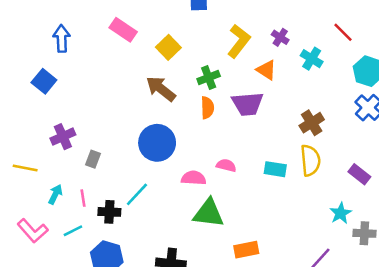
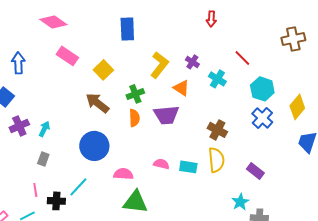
brown cross: (312, 123) -> (217, 130), turned -30
purple cross: (63, 137) -> (19, 126), moved
pink semicircle: (226, 165) -> (161, 164), moved
cyan arrow: (55, 194) -> (44, 129), moved

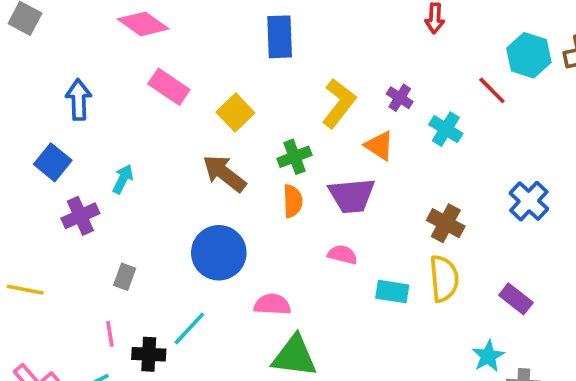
cyan hexagon: (262, 89) -> (529, 55), moved
cyan arrow: (44, 129) -> (123, 179), moved
pink semicircle: (161, 164) -> (342, 255), moved

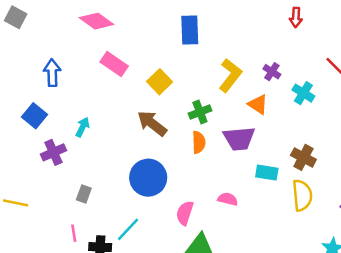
pink semicircle: (342, 255) -> (228, 199), moved
cyan rectangle: (392, 292) -> (267, 173), moved
pink semicircle: (272, 304) -> (185, 213), turned -75

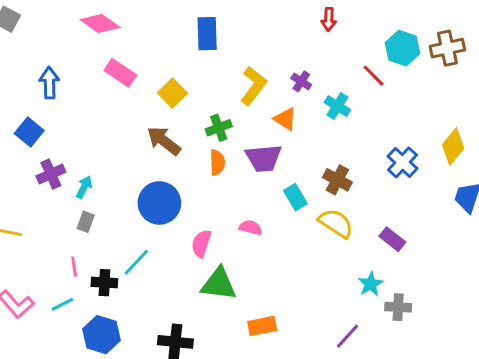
cyan arrow: (83, 127) -> (84, 187), moved
cyan rectangle: (267, 173) -> (295, 197), turned 50
yellow semicircle: (302, 195) -> (336, 223), turned -52

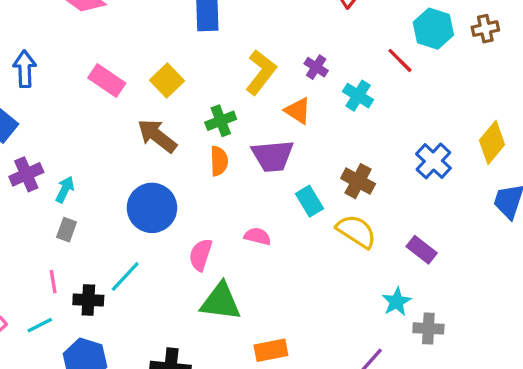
brown cross: (447, 48) -> (485, 29), size x0.7
pink rectangle: (120, 73) -> (107, 81), moved

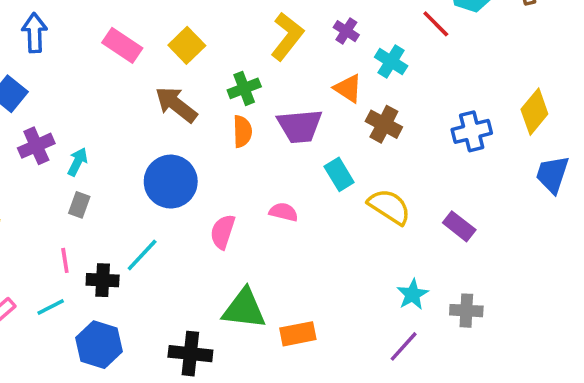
orange triangle: (298, 111) -> (348, 88), moved
blue cross: (433, 161) -> (472, 131), turned 33
brown cross: (358, 181) -> (384, 124), moved
green triangle: (221, 302) -> (244, 309), moved
cyan star: (397, 302) -> (413, 294), moved

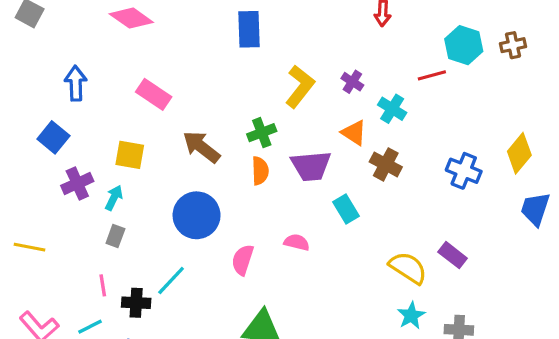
red line: (436, 24) -> (432, 75), turned -60
yellow square: (187, 45) -> (130, 155), moved, turned -36
blue cross: (472, 131) -> (464, 171), turned 36
yellow semicircle: (389, 207) -> (408, 268), moved

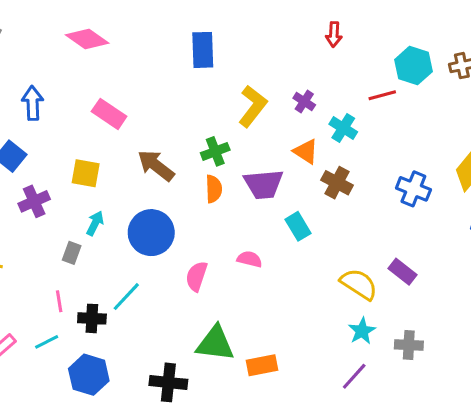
cyan arrow: (114, 198) -> (95, 223), moved

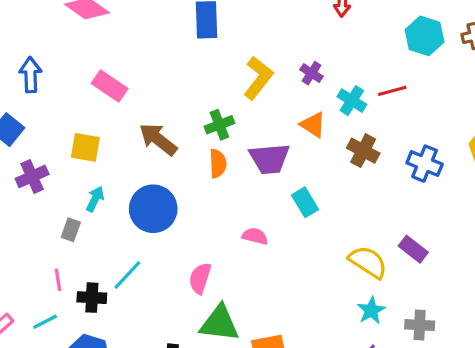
red line: (382, 95) -> (392, 91), moved
brown cross: (337, 183) -> (363, 151), moved
pink semicircle: (196, 276) -> (200, 278), moved

